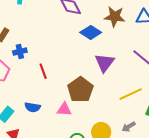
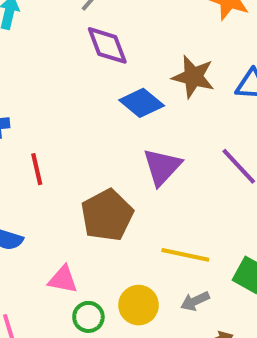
yellow line: (131, 94) -> (185, 255), moved, turned 30
pink triangle: (64, 109) -> (63, 279), moved

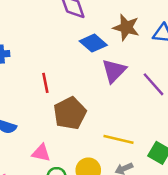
purple triangle: (162, 167) -> (114, 71), moved
red line: (37, 169) -> (45, 83), moved

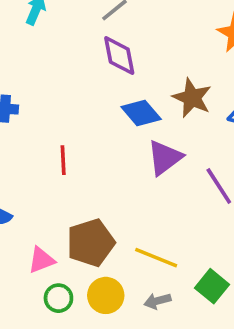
brown pentagon: (70, 113) -> (91, 243), moved
pink triangle: (41, 153) -> (41, 260), turned -42

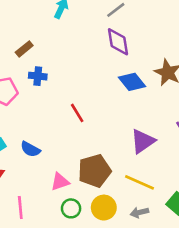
purple triangle: (165, 158) -> (143, 141), moved
red line: (63, 160) -> (77, 113), turned -30

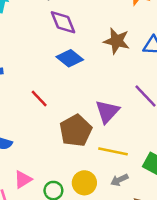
blue diamond: (132, 82) -> (70, 58), moved
brown pentagon: (94, 171) -> (76, 131), moved
pink triangle: (60, 182) -> (23, 179), moved

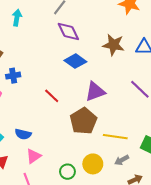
purple triangle: (107, 112) -> (95, 92), moved, turned 30
pink triangle: (23, 179) -> (34, 156), moved

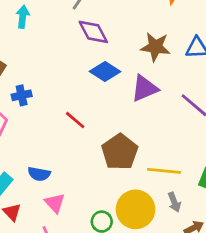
purple triangle: (95, 92) -> (145, 88), moved
pink triangle: (34, 156) -> (55, 203), turned -35
gray arrow: (122, 160) -> (174, 202), turned -80
yellow circle: (93, 164) -> (136, 209), size x1.4

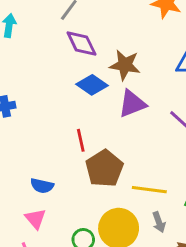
brown star: (155, 47) -> (125, 65), moved
red line: (75, 120) -> (81, 140), moved, turned 35
blue semicircle: (39, 174) -> (42, 186), moved

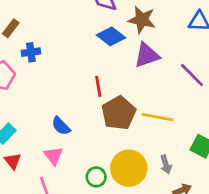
blue semicircle: (42, 186) -> (61, 126), turned 30
yellow line: (149, 190) -> (157, 117), moved

